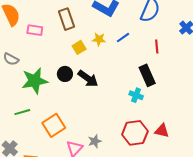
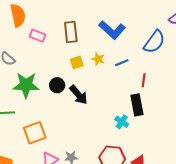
red line: (157, 46) -> (144, 80), moved

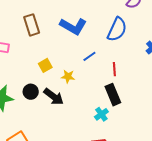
brown rectangle: (71, 32) -> (32, 25), moved
yellow star: (98, 59) -> (68, 76), moved
cyan cross: (122, 122) -> (101, 114), turned 32

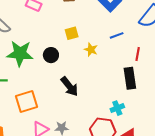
black arrow: (54, 97) -> (69, 86), moved
cyan cross: (101, 114) -> (117, 108), moved

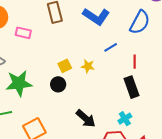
yellow square: (72, 33) -> (65, 66), moved
black circle: (51, 55) -> (58, 84), moved
black arrow: (69, 86) -> (86, 118), moved

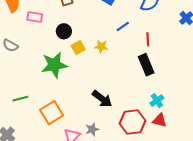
green star: (19, 83) -> (54, 65), moved
black circle: (58, 84) -> (64, 31), moved
cyan cross: (125, 119) -> (157, 101), moved

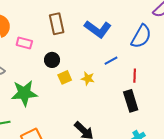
green star: (54, 65) -> (24, 93), moved

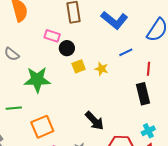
pink rectangle: (24, 43) -> (52, 36), moved

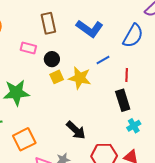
black circle: (67, 48) -> (52, 59), moved
yellow star: (101, 69) -> (80, 78), size x1.6
cyan cross: (148, 131) -> (134, 126), moved

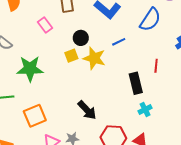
pink rectangle: (28, 48) -> (45, 25), turned 35
black circle: (52, 59) -> (81, 38), moved
red line: (127, 75) -> (156, 66), moved

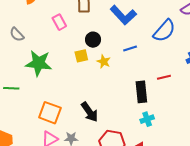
yellow star: (94, 58) -> (104, 62), size x0.6
red line: (156, 66) -> (164, 77), turned 64
orange square: (35, 116) -> (50, 113), moved, turned 35

